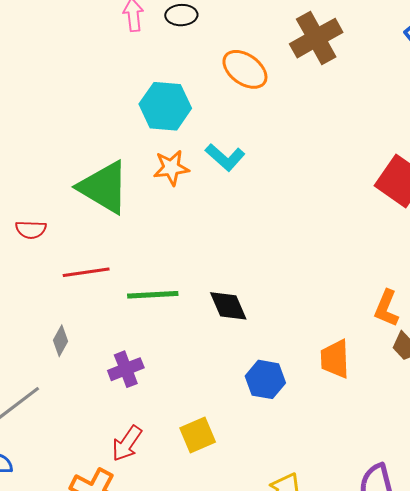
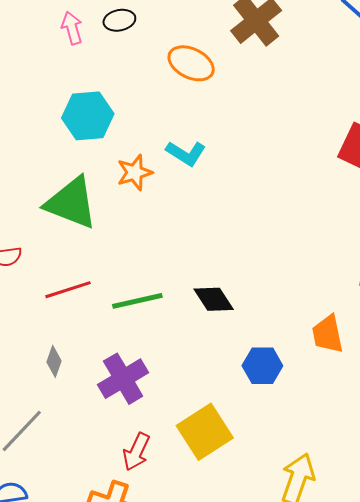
cyan hexagon: (165, 106) -> (88, 116), moved
purple cross: (126, 369) -> (123, 379), size x1.4
yellow square: (198, 435) -> (205, 432), size x1.5

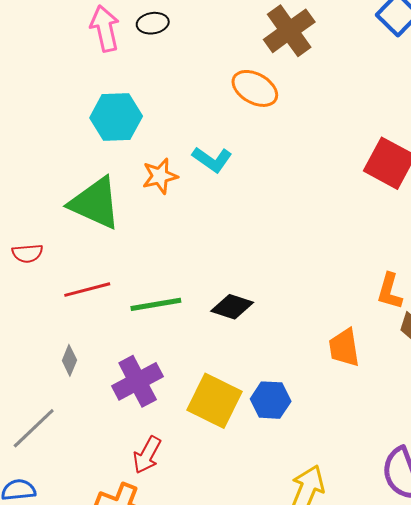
pink arrow: (72, 28) -> (105, 28), size x1.4
orange ellipse: (191, 63) -> (255, 88), moved
black diamond: (214, 299) -> (232, 307), turned -42
blue hexagon: (262, 366) -> (271, 400), moved
yellow square: (205, 432) -> (215, 401), moved, turned -34

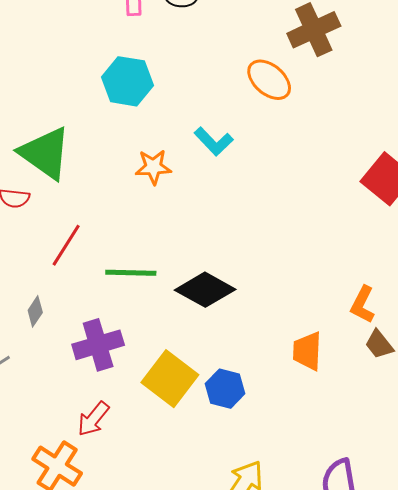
orange star: (160, 176) -> (153, 167), moved
green triangle: (95, 203) -> (45, 153), moved
red line: (87, 290) -> (66, 245), turned -54
black diamond: (232, 307) -> (205, 290), size x1.4

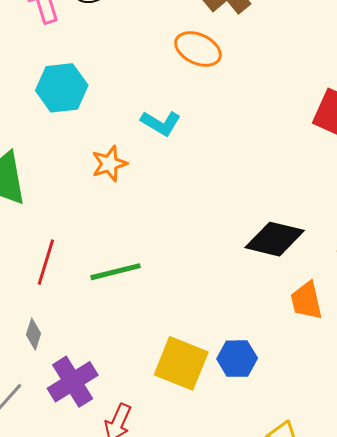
black diamond: (205, 290) -> (275, 239), moved
purple cross: (98, 345) -> (73, 382), moved

